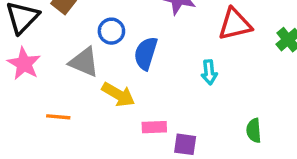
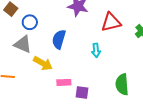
blue circle: (111, 31) -> (30, 22), moved
green semicircle: (254, 131) -> (122, 84), size x1.5

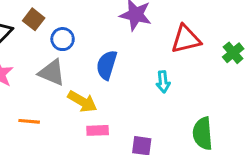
pink rectangle: (64, 82) -> (98, 130), moved

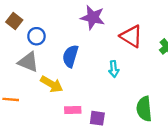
red triangle: (186, 39) -> (131, 36), turned 45
pink rectangle: (98, 130) -> (73, 110), moved

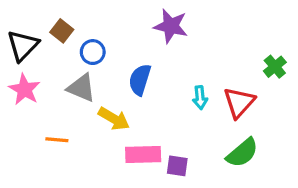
red triangle: (131, 36) -> (239, 102), moved, turned 40
green semicircle: (144, 109) -> (242, 153), turned -125
pink rectangle: (73, 110) -> (143, 154), size x1.5

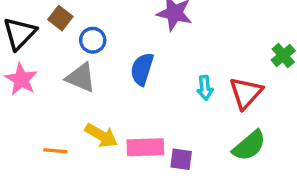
yellow arrow: (114, 119) -> (101, 135), moved
orange line: (57, 140) -> (55, 151), moved

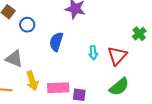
gray triangle: (81, 78) -> (14, 59), moved
yellow arrow: (101, 135) -> (32, 81), turned 42

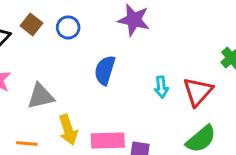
blue circle: (27, 25) -> (68, 27), moved
gray triangle: (14, 59) -> (41, 96), turned -36

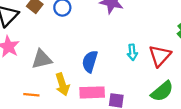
blue semicircle: (105, 70) -> (90, 61), moved

